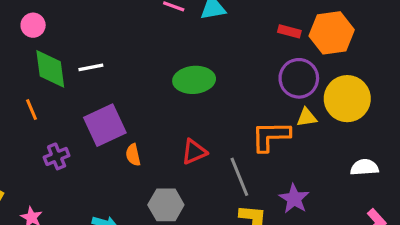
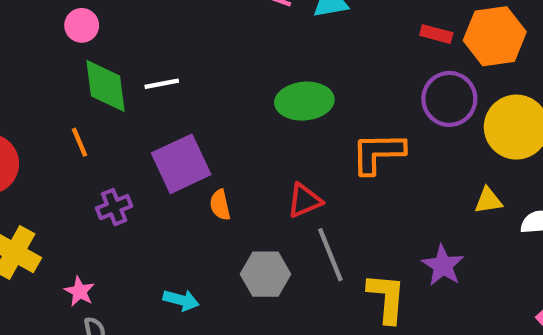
yellow triangle: (307, 117) -> (488, 201), moved
orange L-shape: (271, 136) -> (378, 153), moved
gray line: (239, 177) -> (330, 255), moved

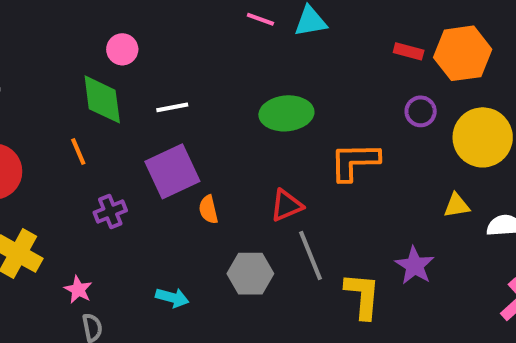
pink circle: (82, 25) -> (122, 49), moved
white line: (162, 84) -> (172, 107), moved
purple circle: (449, 99) -> (421, 111), size x0.6

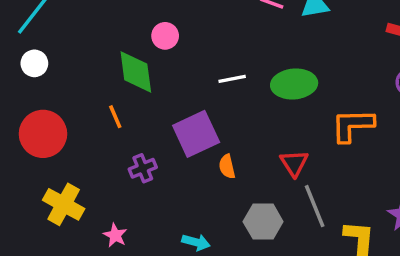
pink circle: (122, 49) -> (165, 36), moved
white line: (172, 107) -> (232, 79), moved
red triangle: (286, 205) -> (294, 163), turned -40

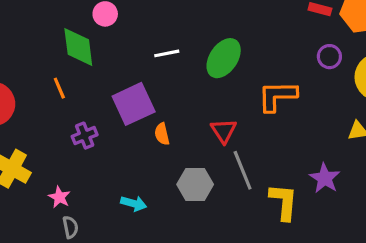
green ellipse: (294, 84) -> (224, 58), turned -51

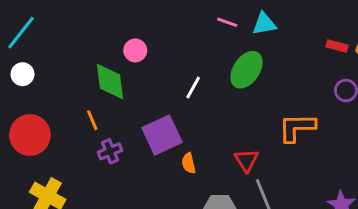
white line: (167, 53) -> (193, 88), turned -50
green ellipse: (224, 58) -> (246, 70), moved
purple cross: (85, 136) -> (110, 151), moved

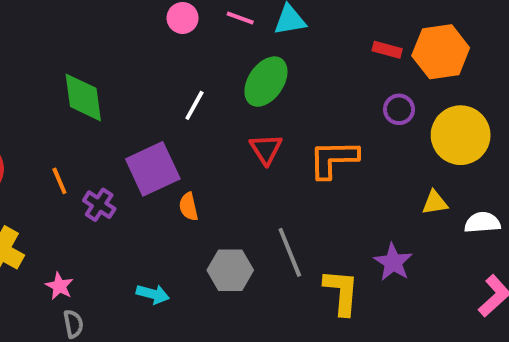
pink circle: (135, 50) -> (183, 18), moved
orange line: (92, 120) -> (59, 181), moved
purple cross: (110, 151) -> (99, 205), moved, turned -35
red triangle: (246, 160) -> (266, 149), moved

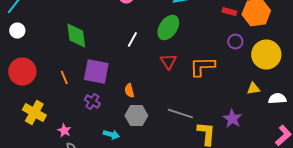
purple square: (153, 169) -> (96, 72), moved, turned 36
purple cross: (99, 205) -> (92, 102), moved
gray line: (290, 252) -> (180, 114), turned -50
gray hexagon: (230, 270) -> (136, 116), moved

